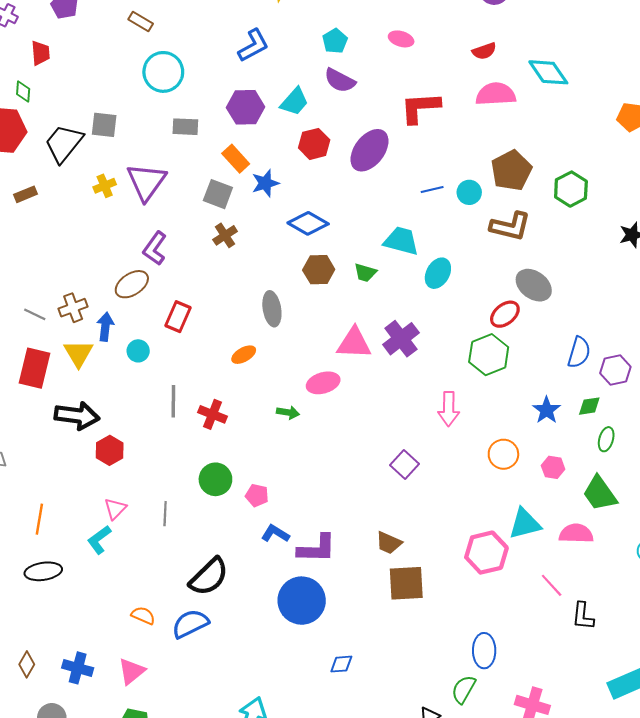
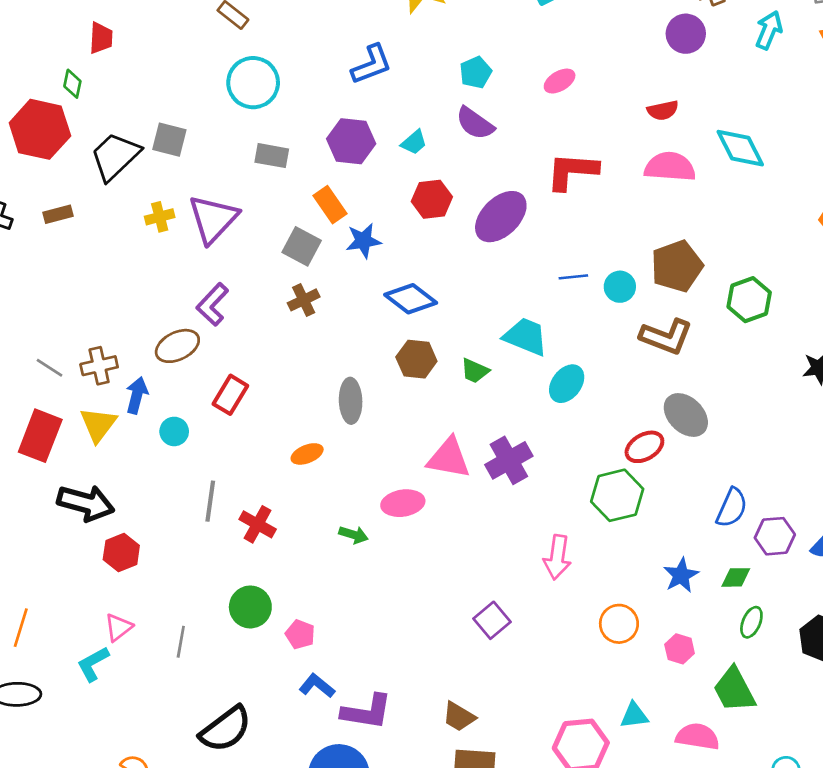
pink ellipse: (401, 39) -> (560, 81), turned -55
cyan trapezoid: (294, 102) -> (414, 142), size x0.7
cyan triangle: (525, 524) -> (634, 715), size x0.7

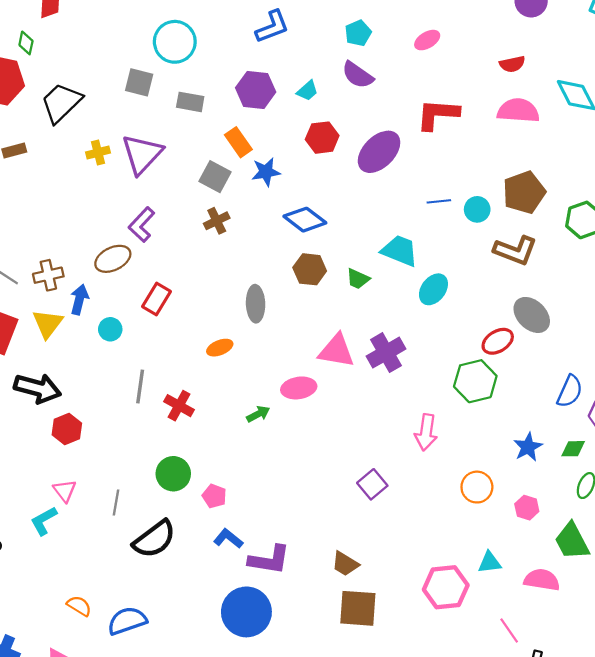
gray square: (169, 140) -> (139, 82), moved
green arrow: (353, 535) -> (258, 414), turned -45
pink triangle: (118, 627) -> (65, 491), turned -30
black semicircle: (226, 729) -> (154, 539), moved

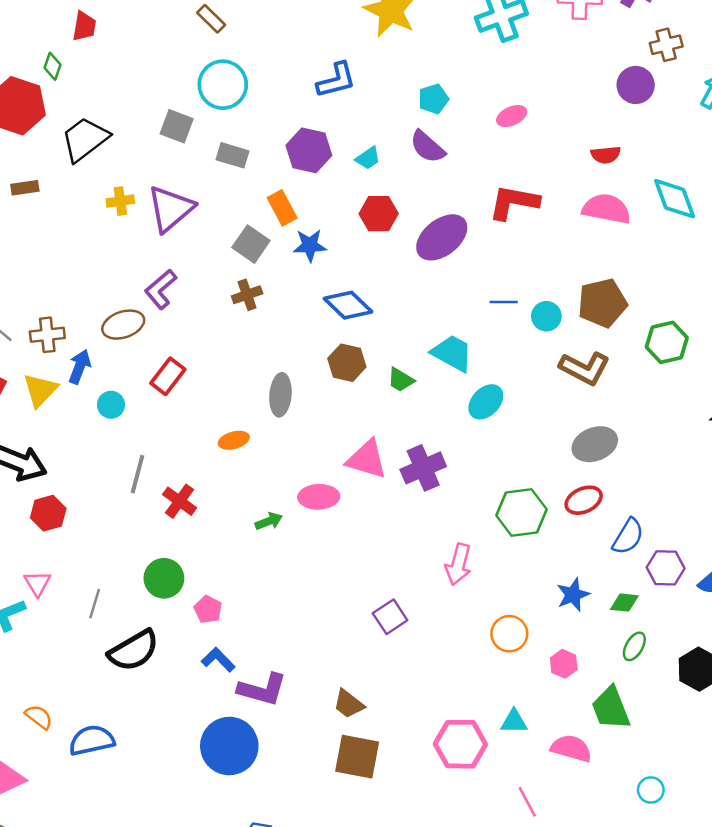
gray ellipse: (532, 315) -> (595, 444), turned -72
red ellipse: (498, 341) -> (584, 500), moved

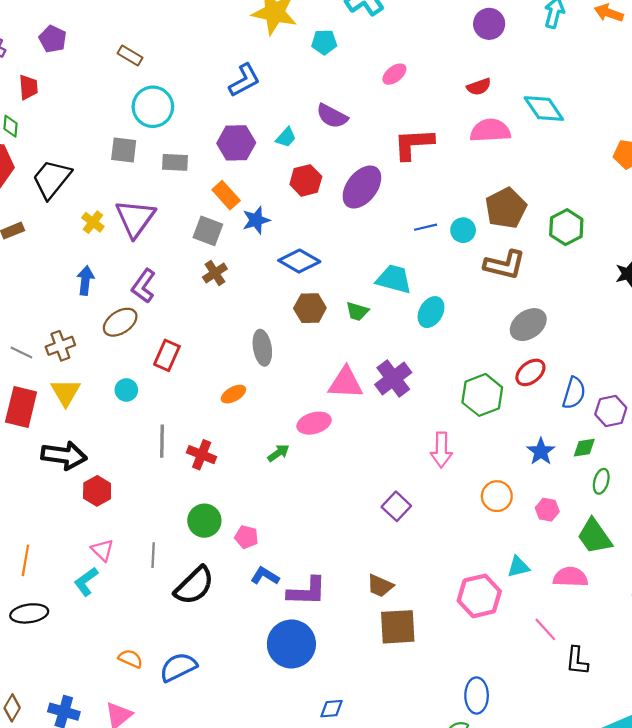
cyan pentagon: (433, 99) -> (324, 42), moved, turned 30
yellow cross: (120, 201) -> (93, 222), turned -30
blue arrow: (80, 367) -> (85, 281), moved

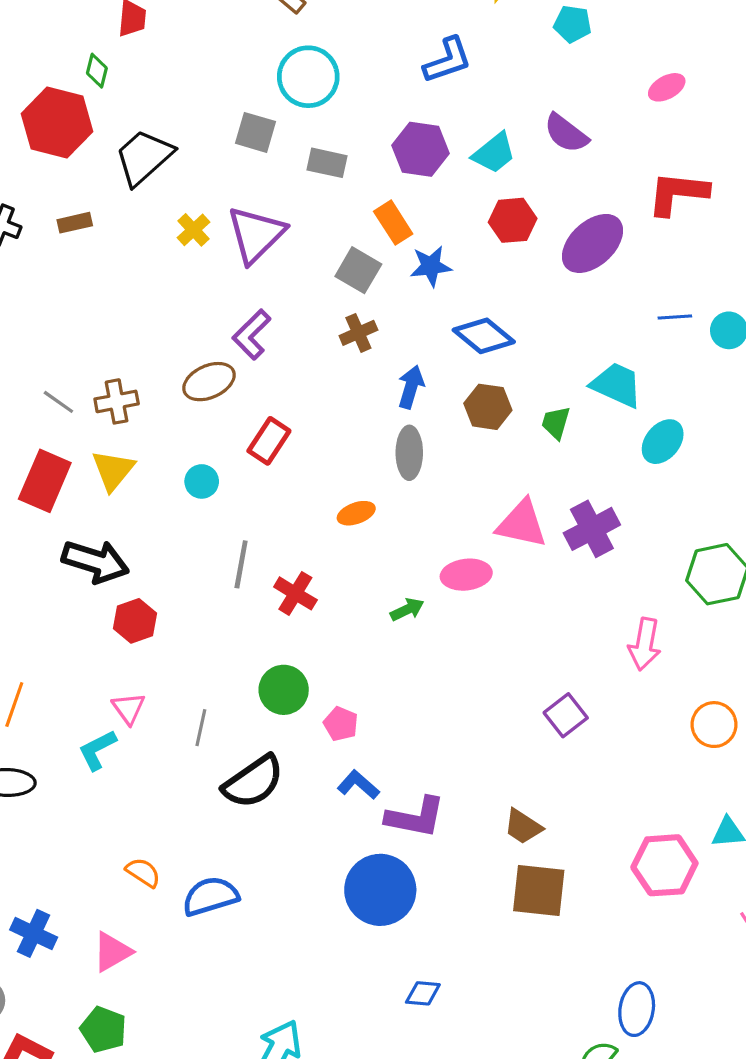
cyan trapezoid: (286, 137) -> (494, 153), size x1.4
blue arrow: (85, 281) -> (411, 387), moved
green trapezoid: (357, 311) -> (556, 423), turned 80

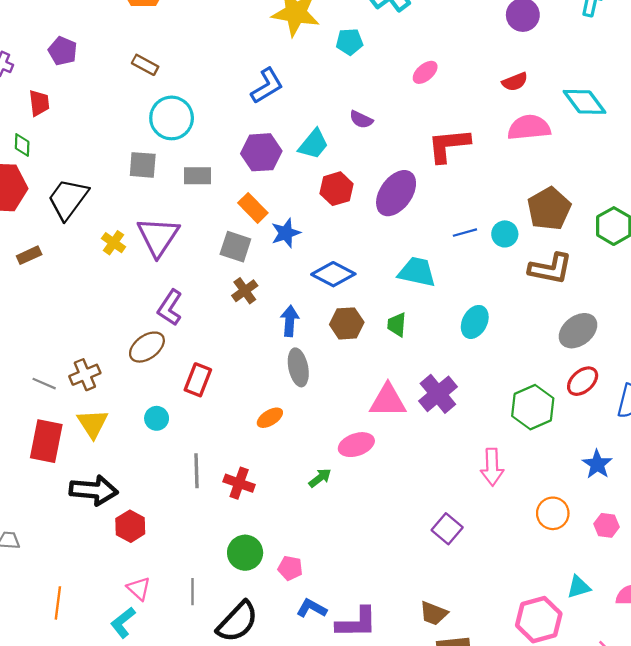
purple semicircle: (566, 133) -> (361, 120), size x0.7
cyan trapezoid: (617, 385) -> (417, 272), moved

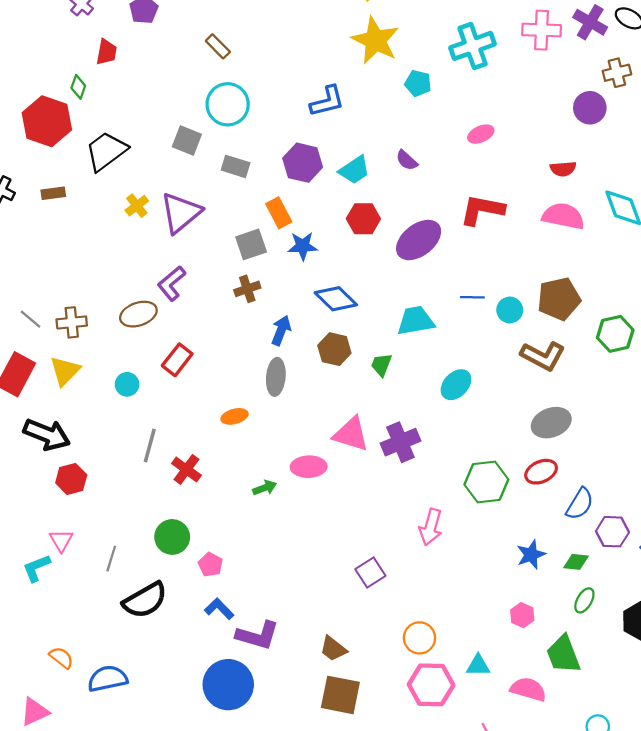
gray square: (235, 247) -> (251, 244), turned 36
cyan trapezoid: (417, 272) -> (416, 321), turned -39
orange circle: (553, 513) -> (419, 638), moved

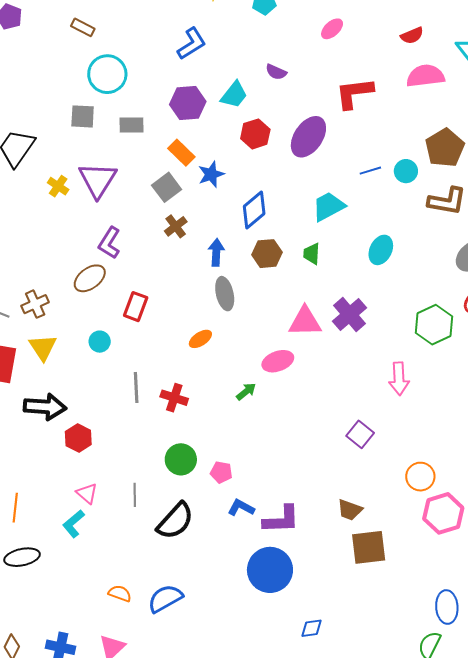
blue diamond: (336, 299) -> (254, 210), turned -66

